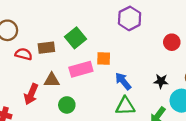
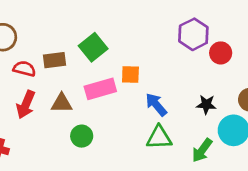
purple hexagon: (130, 18) -> (193, 34), moved
red arrow: (31, 94) -> (26, 105), moved

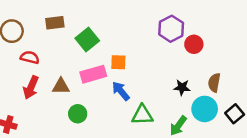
brown rectangle: (54, 60) -> (55, 23), moved
blue arrow: (156, 105) -> (121, 91), moved

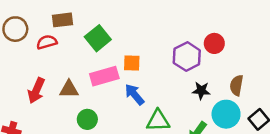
purple hexagon: (171, 29) -> (187, 57), moved
red semicircle: (30, 57) -> (47, 42), moved, turned -30

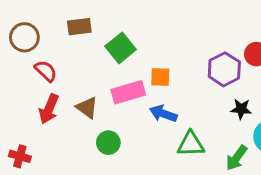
red semicircle: (47, 42) -> (46, 71), moved, turned 60
brown triangle: (69, 89) -> (87, 108), turned 36
blue arrow: (134, 95) -> (163, 114), turned -30

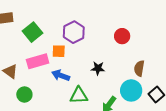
purple hexagon: (224, 69) -> (74, 32), moved
black star: (241, 109) -> (98, 68), moved

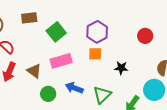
orange square: (59, 51) -> (95, 54), moved
blue arrow: (61, 75) -> (74, 88), moved
green triangle: (79, 96) -> (102, 95), turned -42

